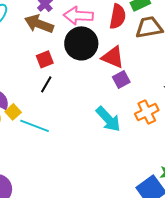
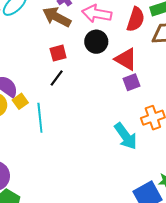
black circle: (81, 43) -> (96, 42), size x0.7
cyan arrow: (108, 119) -> (126, 136), moved
cyan line: (35, 126) -> (40, 118), turned 56

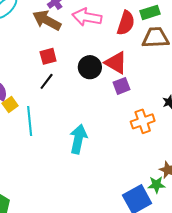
black circle: (96, 42) -> (90, 67), moved
cyan arrow: (126, 136) -> (78, 139), moved, turned -132

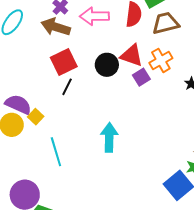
red square: (48, 56) -> (64, 62), size x1.5
cyan line: (30, 121) -> (56, 152), moved
orange cross: (143, 121) -> (161, 60), moved

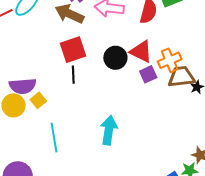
brown trapezoid: (166, 23) -> (181, 77), moved
black line: (67, 87) -> (73, 75), turned -36
purple semicircle: (18, 104) -> (23, 86), turned 144

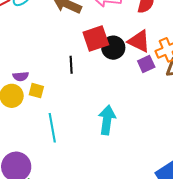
red square: (73, 50) -> (96, 38), moved
purple semicircle: (23, 86) -> (21, 76), size x0.6
yellow square: (38, 100) -> (36, 91), turned -35

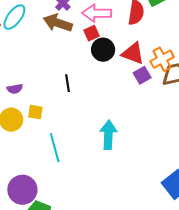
red square: (96, 38) -> (92, 33), moved, size x0.6
black circle: (113, 48) -> (103, 50), moved
purple semicircle: (21, 76) -> (15, 89), moved

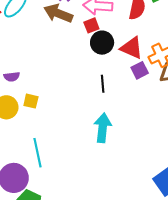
black line: (68, 83) -> (103, 84), moved
cyan line: (55, 148) -> (38, 153), moved

